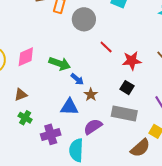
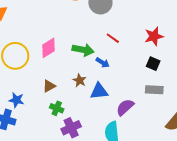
red line: (106, 47) -> (113, 38), moved
brown star: (91, 95) -> (80, 80), moved
gray rectangle: (124, 113) -> (154, 90), size x0.7
purple cross: (51, 134) -> (71, 128), moved

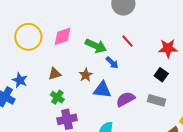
purple semicircle: (125, 107) -> (125, 99), moved

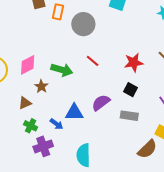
blue arrow: (112, 63) -> (57, 124), moved
brown star: (86, 75) -> (41, 86), moved
purple semicircle: (125, 99) -> (101, 103), moved

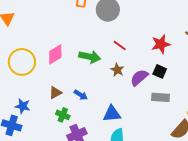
brown star: (41, 86) -> (117, 70), moved
purple semicircle: (101, 103) -> (139, 78), moved
blue triangle: (74, 112) -> (112, 114), moved
blue arrow: (57, 124) -> (81, 95), moved

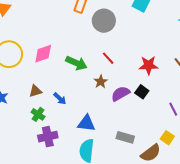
gray rectangle: (160, 97) -> (125, 137), moved

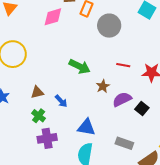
pink diamond: (43, 54) -> (53, 17), moved
red line: (108, 58) -> (123, 65), moved, turned -40
black square: (142, 92) -> (142, 109), moved

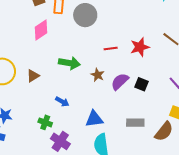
pink diamond: (53, 17) -> (41, 30), moved
brown triangle: (37, 92) -> (33, 76), moved
purple cross: (47, 138) -> (60, 141), turned -30

